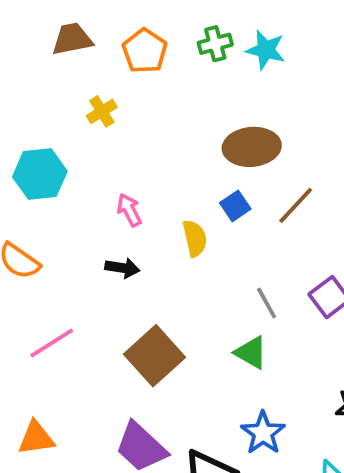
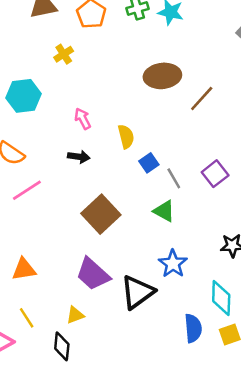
brown line: (296, 205) -> (202, 98), moved
blue square: (235, 206) -> (149, 163), moved
pink line: (52, 343) -> (27, 190), moved

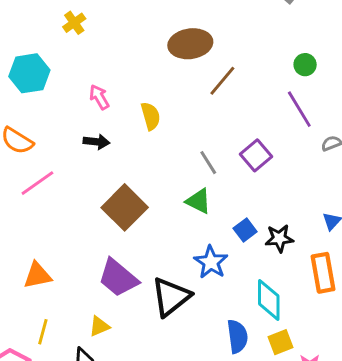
brown line: (202, 98) -> (222, 81), moved
blue square: (149, 163) -> (245, 230), moved
yellow line: (27, 318) -> (43, 332), turned 50

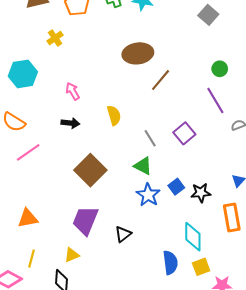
yellow semicircle: (151, 116) -> (114, 115), moved
blue star: (211, 262) -> (148, 195), moved
purple trapezoid: (118, 278) -> (85, 220), turned 72
black triangle: (171, 297) -> (123, 234), size x0.6

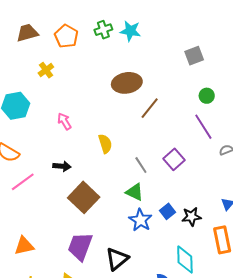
gray square: (208, 15) -> (194, 56), moved, turned 30
black arrow: (70, 123) -> (62, 166), moved
black triangle: (123, 234) -> (117, 259), size x1.4

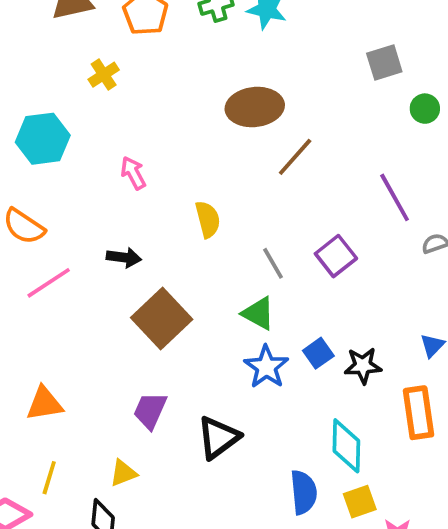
green circle: (207, 96) -> (425, 109), moved
purple trapezoid: (80, 246) -> (150, 410), size x0.7

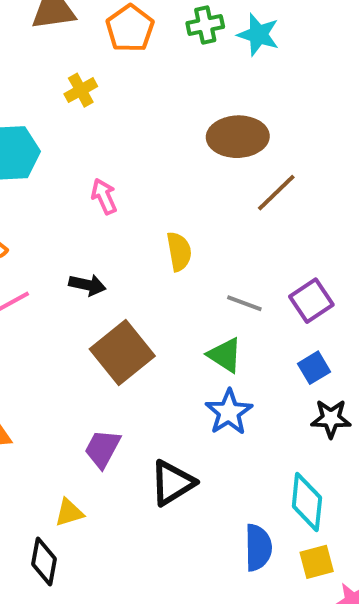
gray line: (273, 263) -> (244, 303), turned -44
blue square: (318, 353) -> (314, 368), moved

